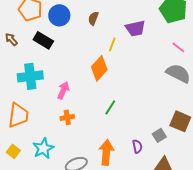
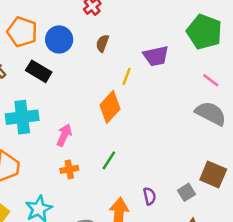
green line: (110, 107) -> (109, 160), moved
purple semicircle: (137, 146) -> (150, 196), moved

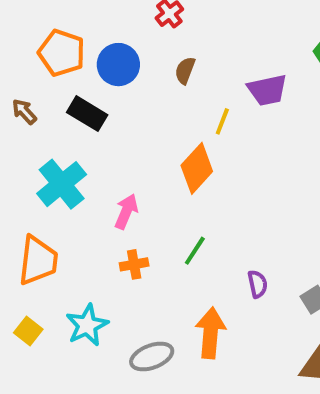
cyan cross: (22, 117) -> (62, 184), turned -32
purple semicircle: (150, 196) -> (258, 284), moved

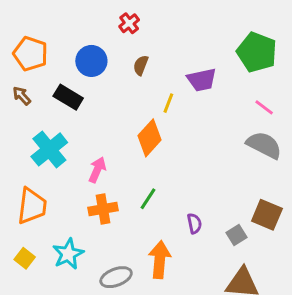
orange pentagon: (62, 53) -> (30, 54), moved
orange cross: (134, 264) -> (103, 209), size x1.4

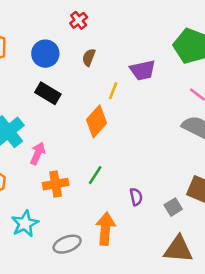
black rectangle: (68, 97) -> (48, 93), moved
pink arrow: (97, 170) -> (38, 153), moved

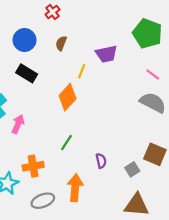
orange cross: (56, 184) -> (33, 166), moved

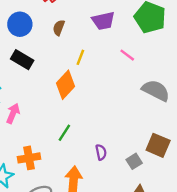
purple trapezoid: (106, 54) -> (103, 21), moved
pink line: (153, 75) -> (127, 55), moved

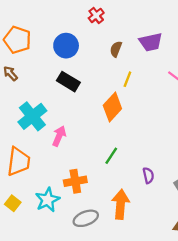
brown semicircle: (59, 28) -> (116, 49), moved

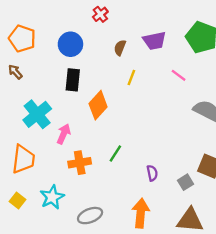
black rectangle: (68, 82) -> (73, 80), turned 65
orange diamond: (112, 107) -> (98, 105), moved
orange cross: (75, 181) -> (80, 163), moved
orange arrow: (121, 204) -> (141, 213), moved

